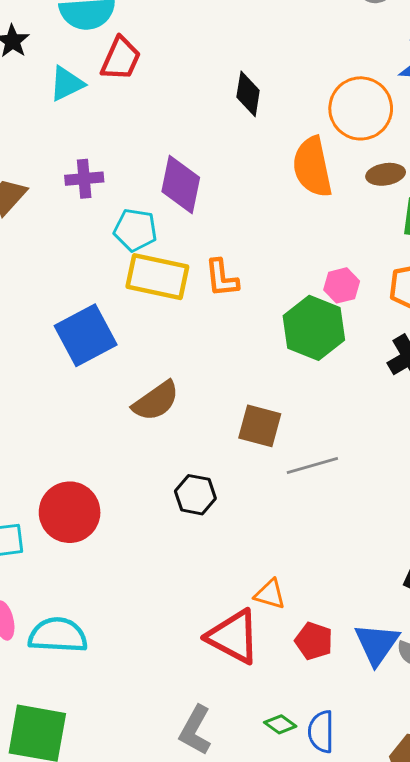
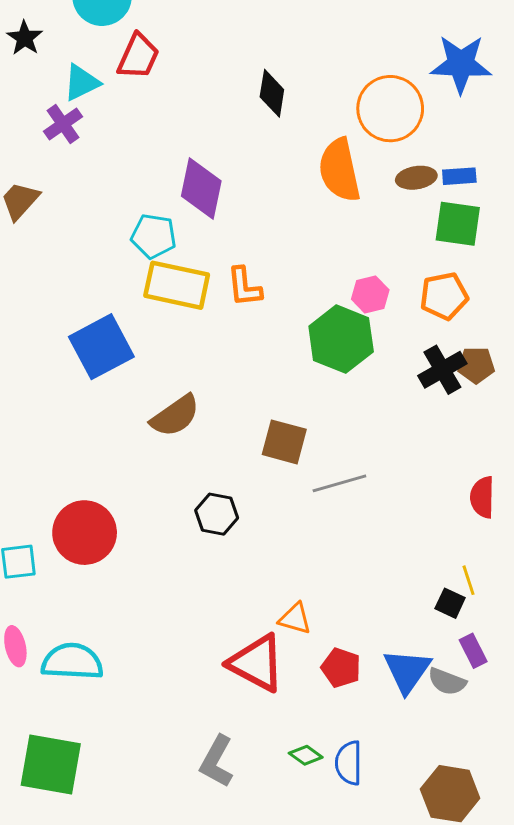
purple cross: (84, 179) -> (63, 124), moved, turned -30

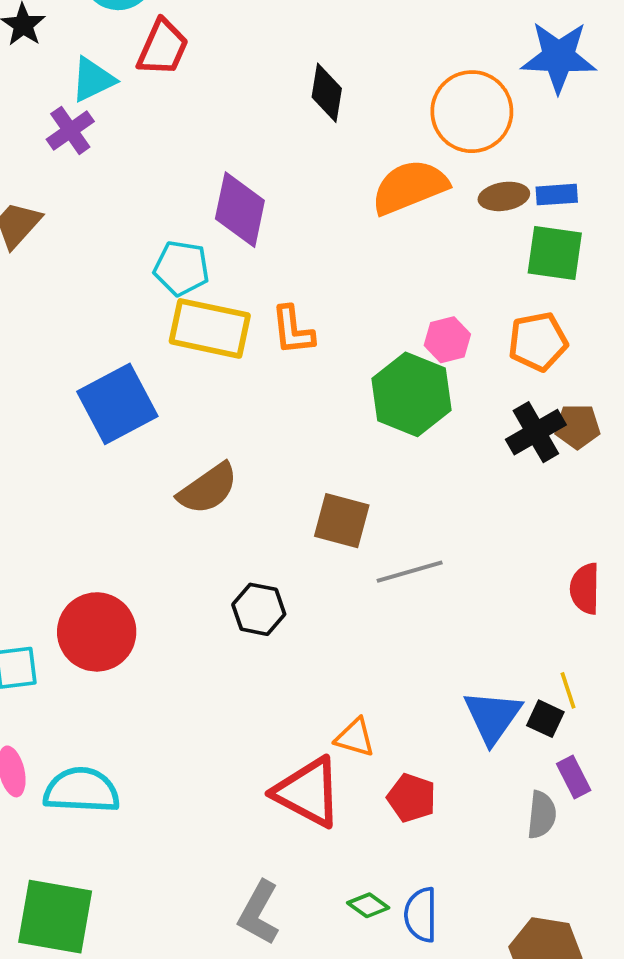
orange semicircle: (339, 170) -> (410, 187), turned 80
blue triangle: (407, 671) -> (493, 717), moved
gray semicircle: (447, 682) -> (542, 815), turned -105

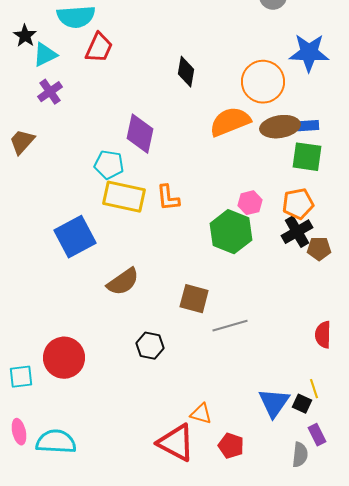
cyan triangle: (93, 80) -> (45, 55), moved
brown ellipse: (504, 196) -> (280, 127), size x1.5
black cross: (536, 432) -> (297, 232), moved

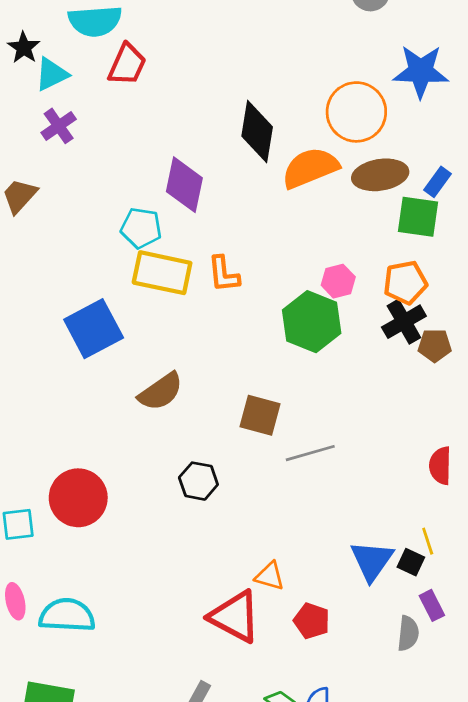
black diamond: (186, 72) -> (257, 132), moved, size x1.4
blue rectangle: (308, 126) -> (437, 182), moved, turned -50

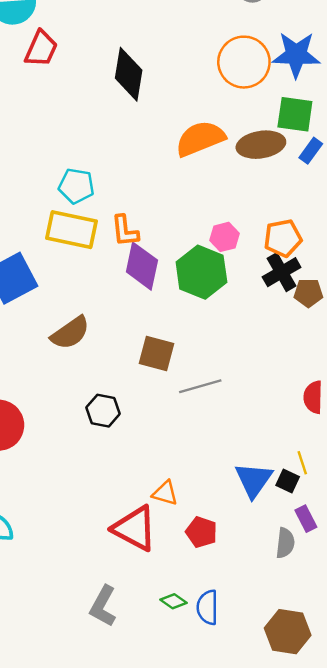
orange circle: (356, 112) -> (244, 62), moved
black diamond: (257, 132) -> (129, 74), moved
purple diamond: (184, 185) -> (142, 266), moved
green square: (418, 217) -> (295, 114), moved
cyan pentagon: (141, 228) -> (76, 186), moved

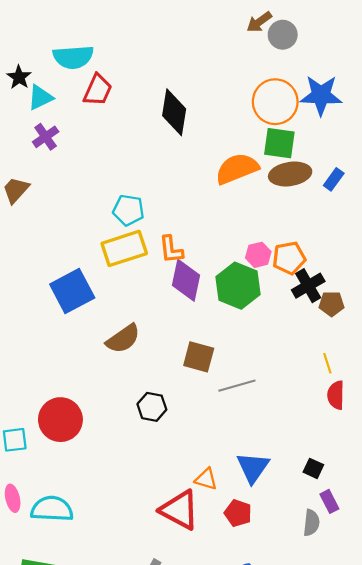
green square: (295, 114) -> (279, 143), moved
yellow rectangle: (71, 230) -> (124, 248), turned -30
orange pentagon: (283, 238) -> (289, 258), moved
yellow line: (302, 463) -> (327, 363), moved
blue triangle: (254, 480) -> (253, 467), moved

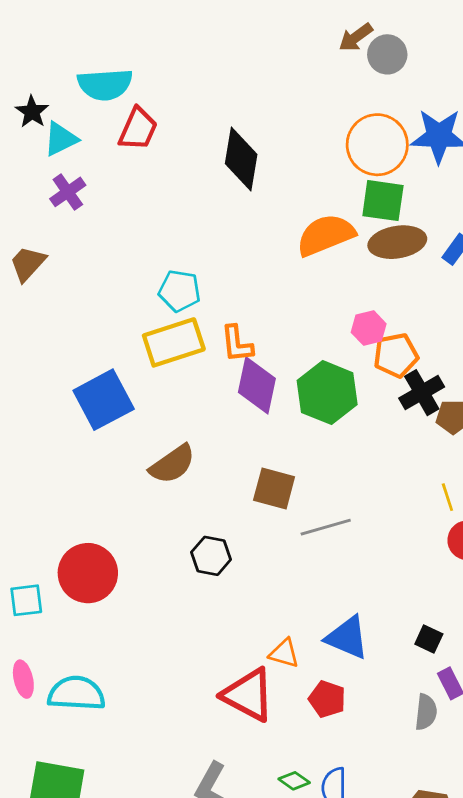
pink hexagon: (258, 255) -> (369, 328), moved
blue triangle: (253, 467) -> (347, 638), turned -42

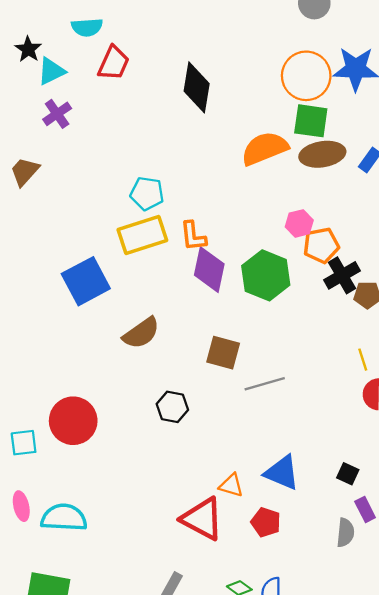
cyan semicircle: (105, 85) -> (87, 27), size x0.7

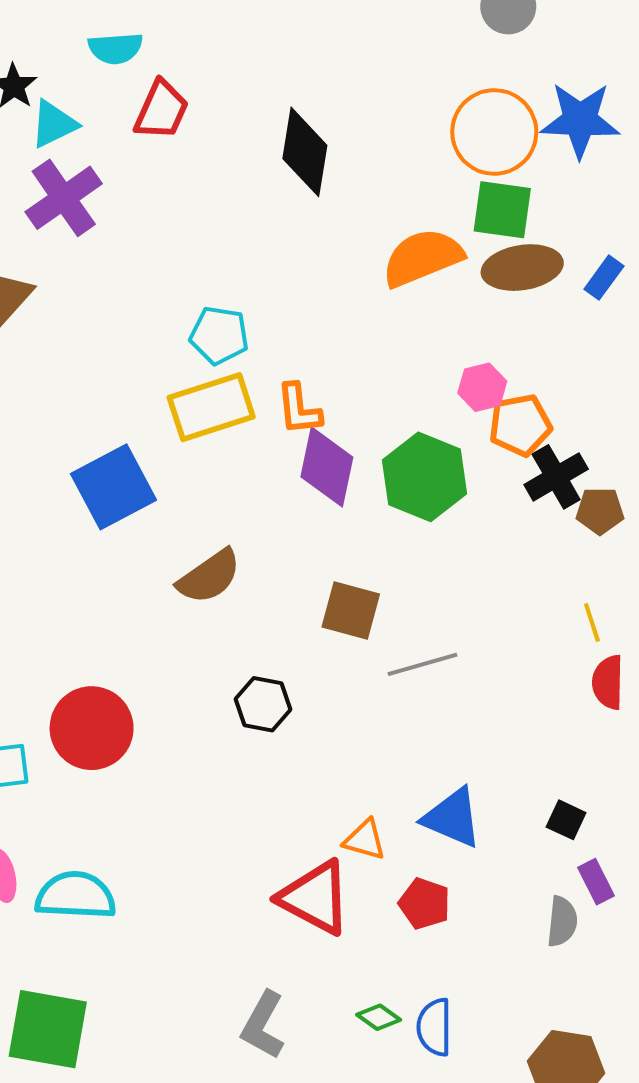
purple cross: (57, 114) -> (64, 198), size x1.5

